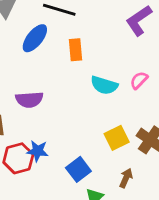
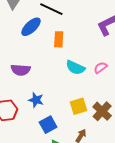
blue star: (38, 151) -> (36, 100), moved

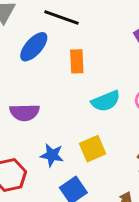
cyan semicircle: (75, 68) -> (106, 101), turned -42
yellow square: (79, 106) -> (93, 149), moved

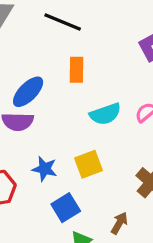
blue ellipse: (34, 47) -> (28, 92), moved

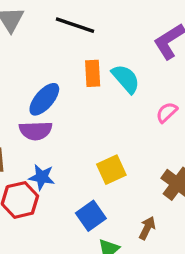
cyan semicircle: (105, 114) -> (126, 79), moved, turned -108
blue star: (45, 169) -> (42, 177), moved

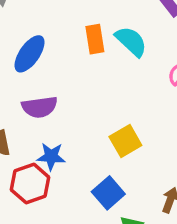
blue ellipse: (44, 99) -> (30, 54), moved

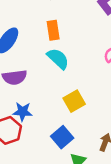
cyan semicircle: (131, 41) -> (58, 59), moved

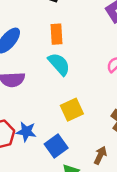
blue star: (22, 112) -> (26, 132), moved

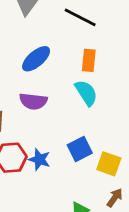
yellow square: (72, 110) -> (109, 164), moved, turned 35
blue square: (56, 146) -> (80, 149), moved

